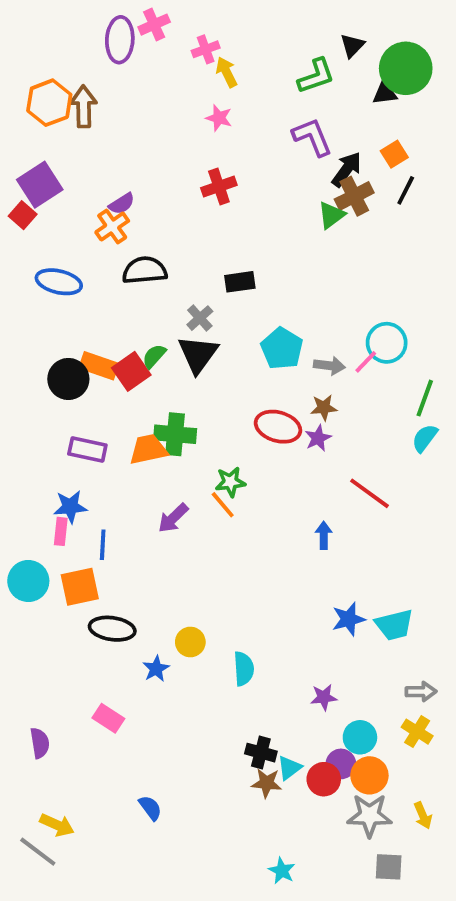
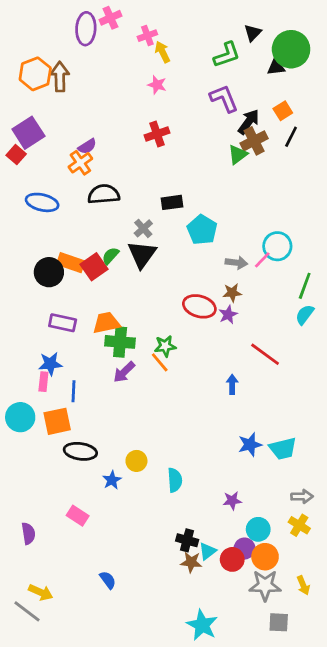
cyan pentagon: (282, 349) -> (202, 230), moved
green cross: (175, 434) -> (120, 342), moved
cyan star: (282, 871) -> (202, 625), size x1.6

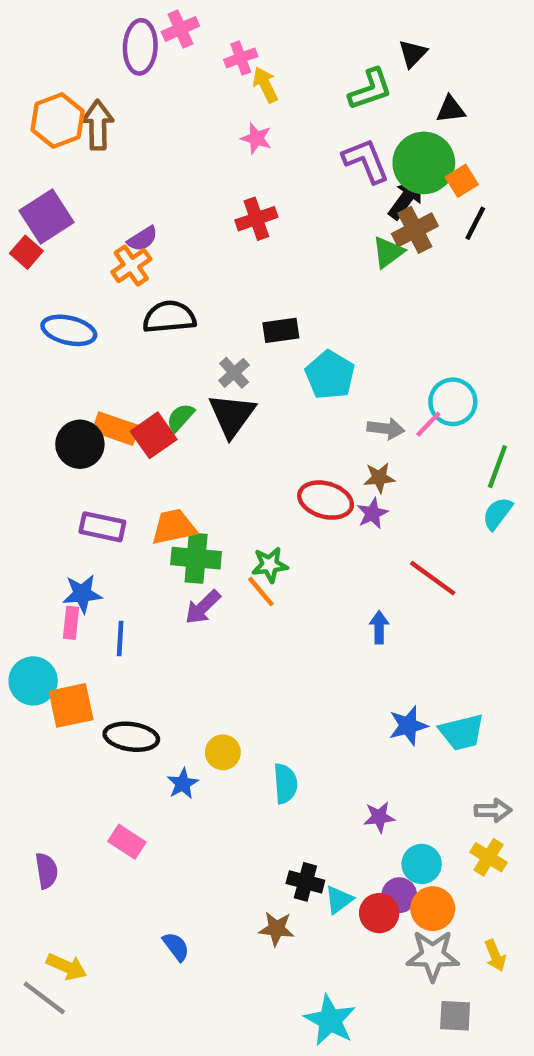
green circle: (291, 49) -> (424, 163), moved
orange square: (57, 421) -> (71, 705), moved
brown star: (191, 562) -> (276, 929), moved

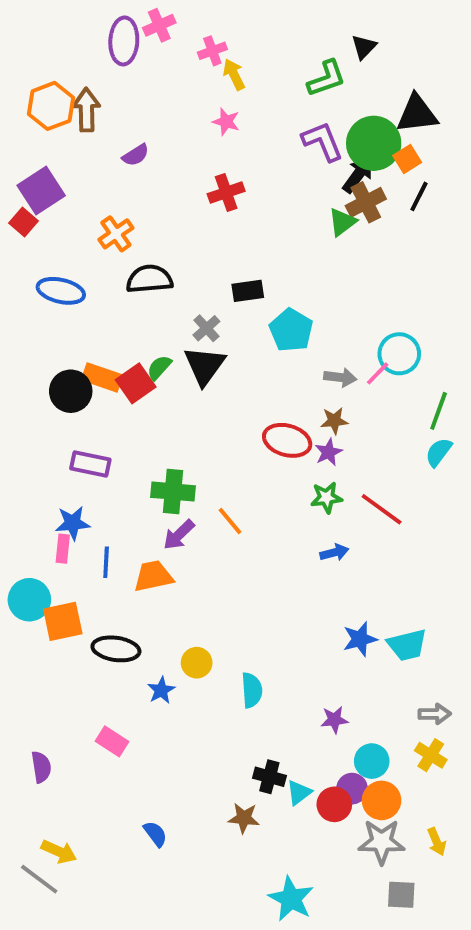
black triangle: (451, 109) -> (417, 114), moved, size x1.6
purple semicircle: (142, 239) -> (136, 155), moved
orange trapezoid: (174, 527) -> (153, 576), moved
green star: (270, 565) -> (326, 497), moved
blue arrow: (379, 627) -> (334, 553), turned 76

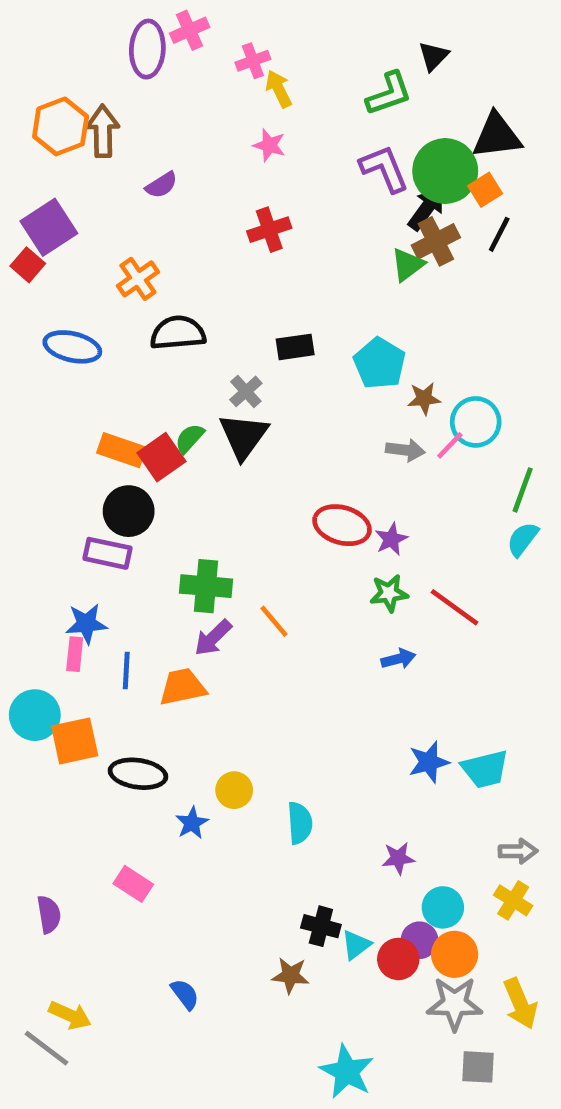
cyan pentagon: (291, 330) -> (380, 363), moved
black circle: (71, 391) -> (129, 511), moved
brown star: (334, 421) -> (424, 398), moved
yellow arrow: (437, 842) -> (520, 1004), size x1.5

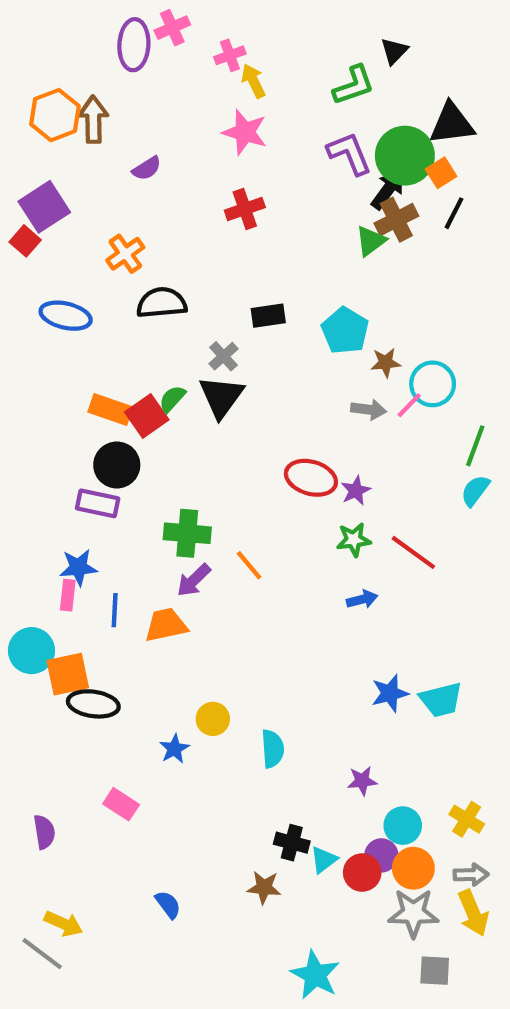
pink star: (269, 145) -> (245, 132), size x1.5
black ellipse: (138, 774) -> (93, 704), moved
gray arrow: (518, 851) -> (471, 875), moved

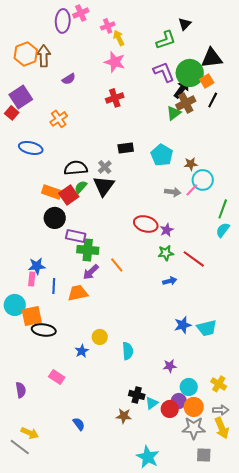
black semicircle: (162, 303) -> (76, 168), moved
brown star: (386, 363) -> (191, 164), moved
purple rectangle: (98, 503) -> (76, 236), moved

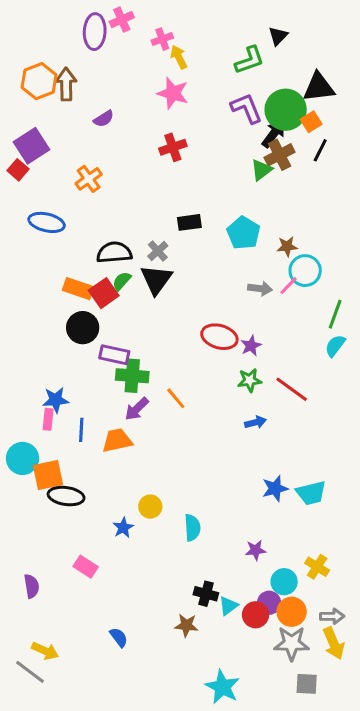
yellow cross: (219, 384) -> (317, 567), moved

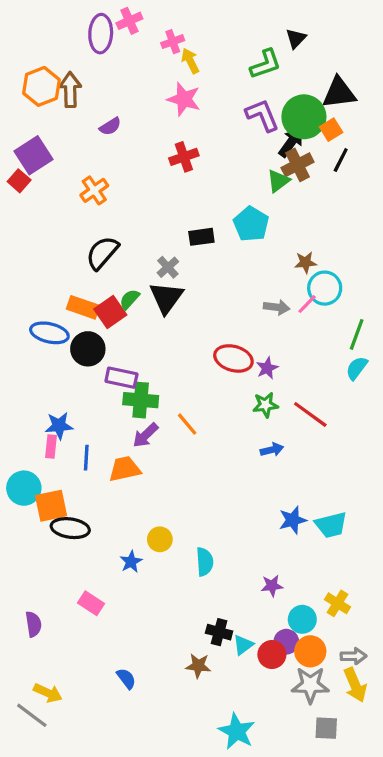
blue ellipse: (47, 222) -> (49, 333), moved
cyan pentagon: (243, 233) -> (251, 224), moved
black semicircle: (114, 253) -> (102, 253), moved, turned -44

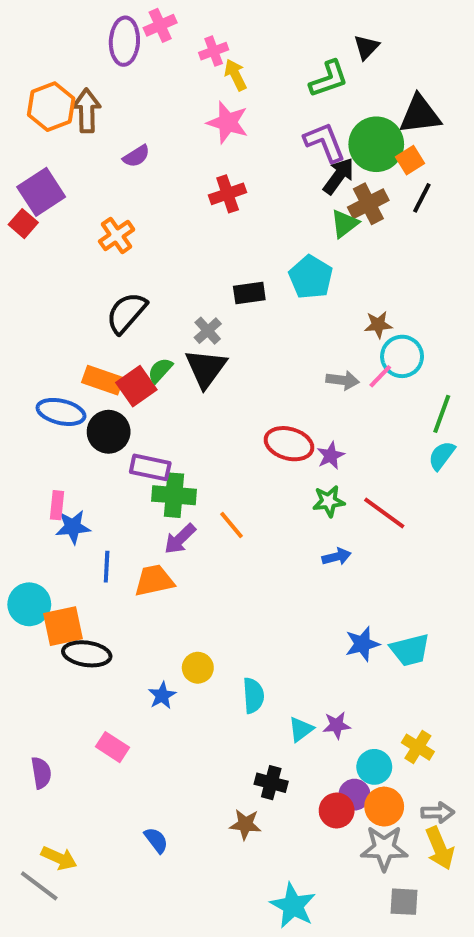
black arrow: (291, 142) -> (339, 176), moved
pink rectangle: (51, 446) -> (57, 505), moved
cyan triangle: (243, 645) -> (301, 729), moved

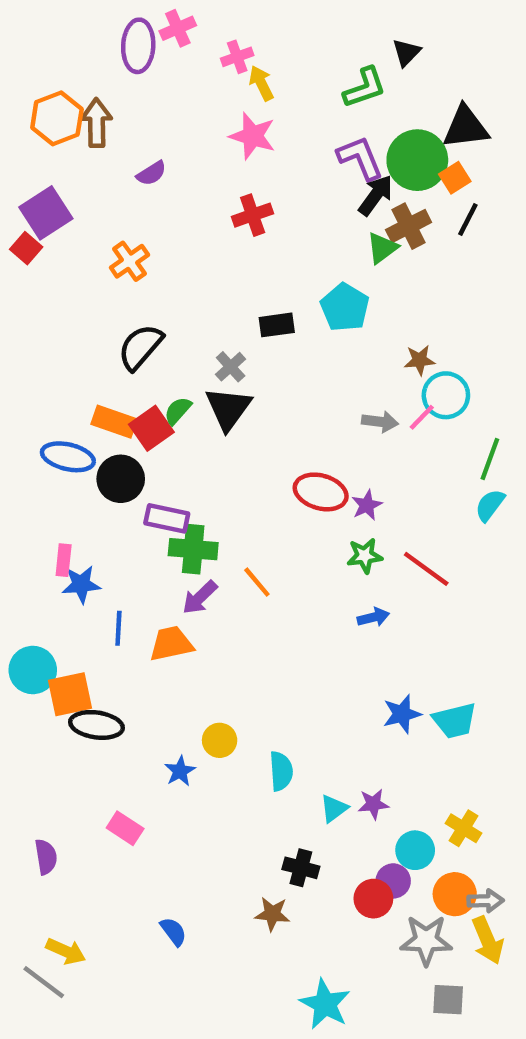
orange circle: (384, 807) -> (455, 894), moved

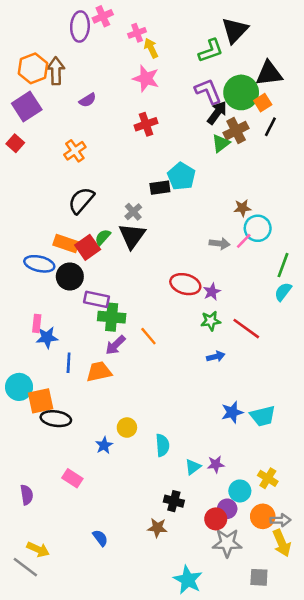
black triangle: (406, 52) -> (235, 30), size x1.6
purple square: (46, 213) -> (27, 106), moved
cyan pentagon: (345, 307) -> (181, 176), moved
gray star: (426, 940) -> (227, 543), moved

